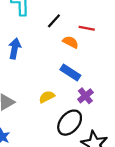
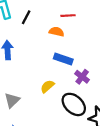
black line: (54, 21) -> (26, 17), moved
black ellipse: (70, 123) -> (74, 104), turned -75

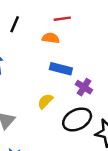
black ellipse: (74, 104) -> (77, 119), turned -65

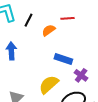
orange semicircle: (51, 38) -> (49, 30), moved, turned -48
yellow semicircle: (45, 101) -> (49, 84), size x1.5

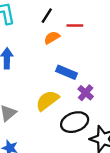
black line: (28, 20) -> (47, 16), moved

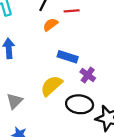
black ellipse: (75, 122) -> (80, 104), turned 30

